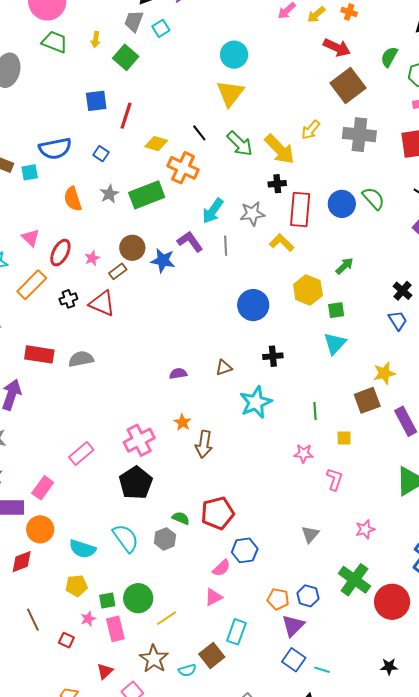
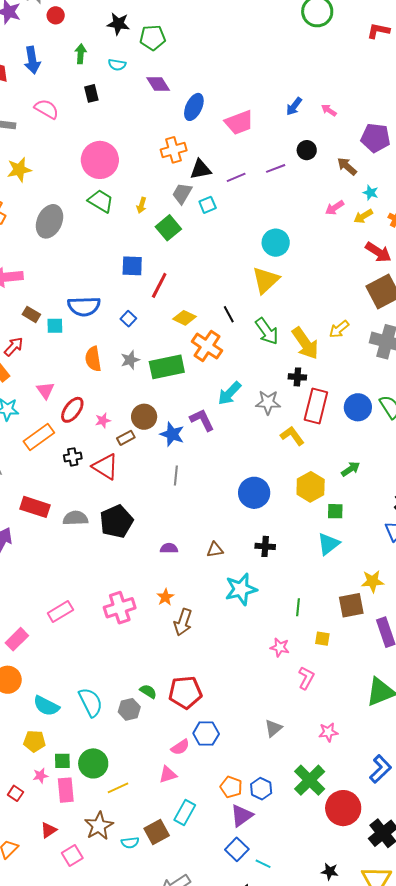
gray line: (226, 246) -> (176, 476), moved
black pentagon: (136, 483) -> (116, 521), moved

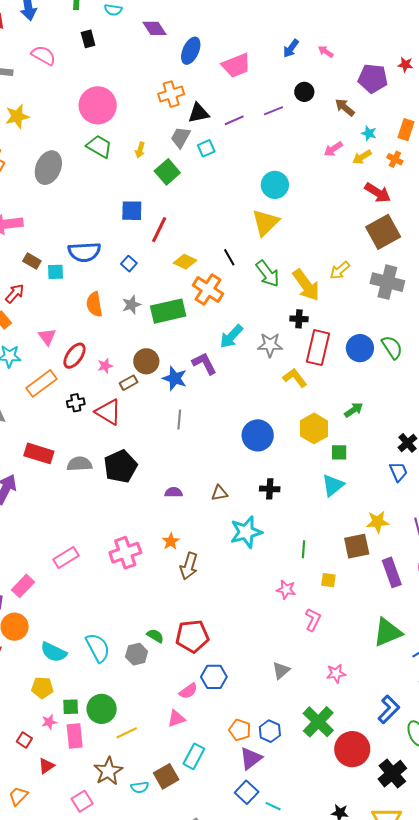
red triangle: (49, 830) -> (46, 766), moved

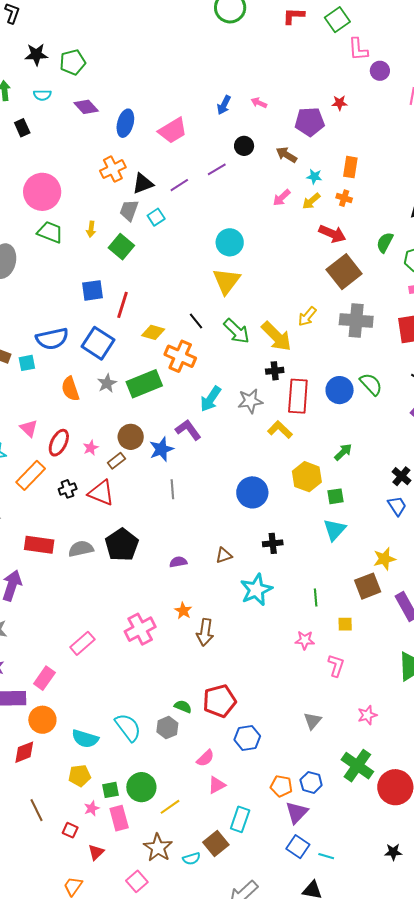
blue square: (129, 264) -> (98, 343), size x2.0
blue star: (175, 378) -> (161, 449), turned -30
pink semicircle: (188, 691) -> (205, 758), moved

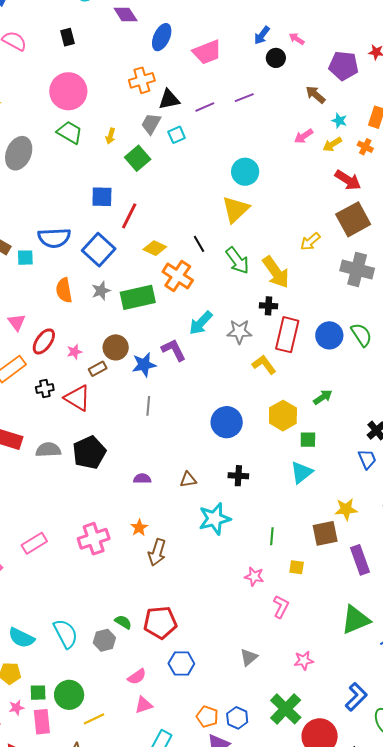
black rectangle: (22, 128) -> (68, 37), moved
black circle: (244, 146) -> (276, 58), moved
yellow arrow: (307, 316) -> (310, 242), moved

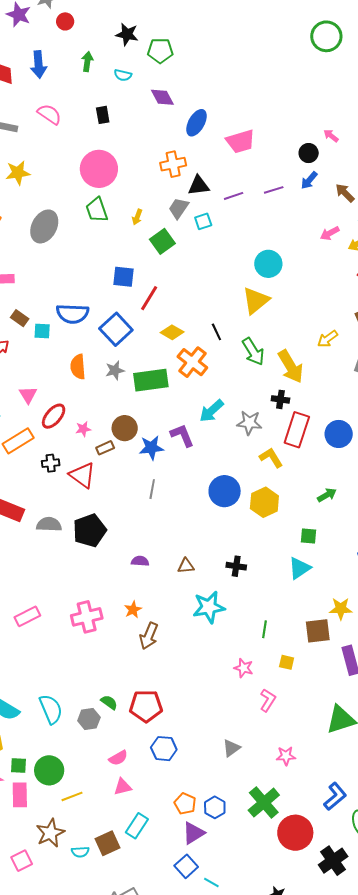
blue arrow: (262, 35) -> (309, 180), moved
green trapezoid: (70, 132) -> (97, 210), turned -144
yellow hexagon: (283, 416) -> (264, 502), moved
blue circle: (227, 422) -> (225, 491), moved

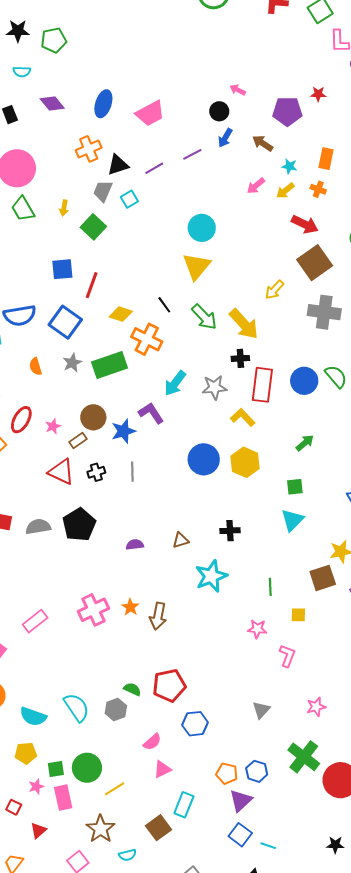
purple diamond: (162, 97) -> (52, 103), moved
orange semicircle: (78, 367) -> (35, 366), size x0.7
black cross: (51, 463) -> (96, 472), moved
orange star: (133, 610) -> (130, 607), moved
cyan semicircle: (80, 852) -> (127, 855), moved

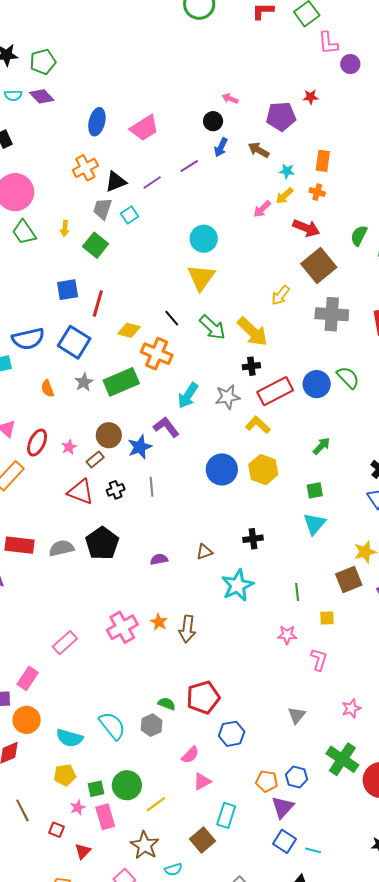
purple diamond: (52, 103) -> (42, 96), moved
pink arrow: (256, 186) -> (262, 209), moved
red rectangle: (262, 385) -> (275, 391), turned 60

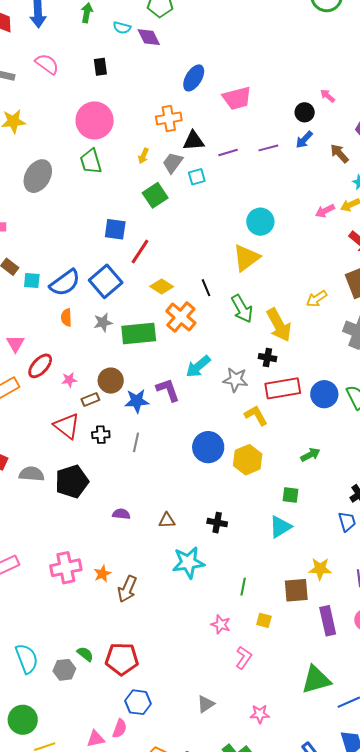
yellow arrow: (65, 228) -> (143, 156), moved
blue semicircle: (28, 339) -> (65, 283), moved, turned -40
pink semicircle: (190, 755) -> (120, 729), moved, turned -42

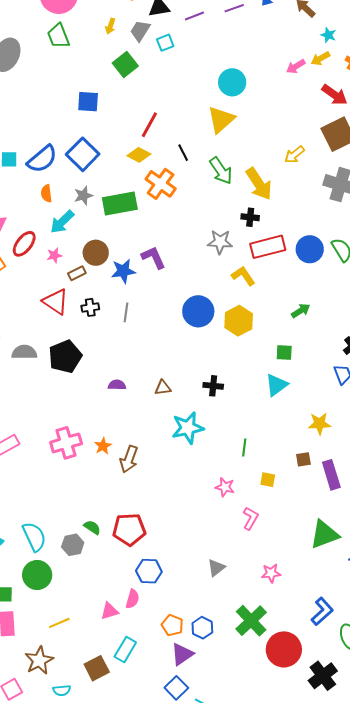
red line: (140, 252) -> (149, 125), moved
cyan arrow: (198, 366) -> (62, 222), moved
brown square: (296, 590) -> (303, 459), moved, size x0.6
green circle: (23, 720) -> (37, 575), moved

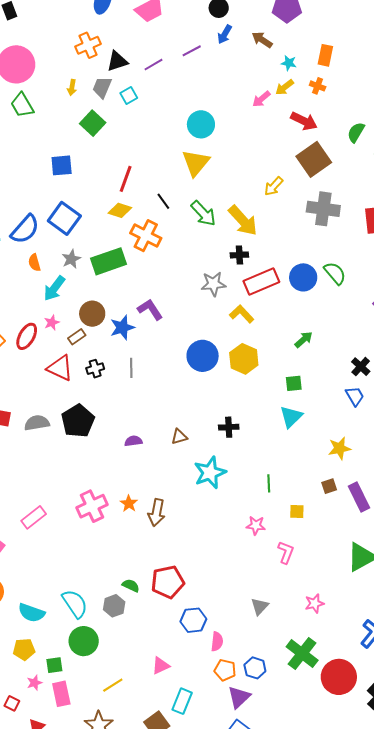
red ellipse: (24, 244) -> (27, 336), moved
pink semicircle: (132, 599) -> (217, 642), moved

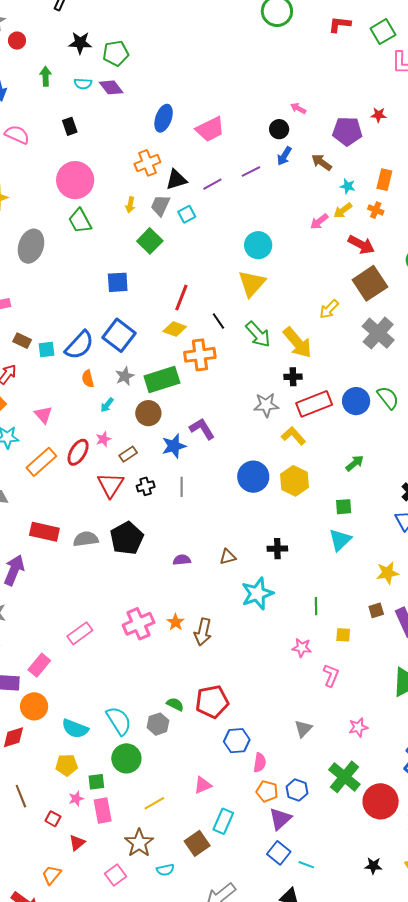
gray cross: (323, 209) -> (378, 333), turned 32
orange cross: (146, 236) -> (200, 355), turned -36
cyan arrow: (54, 288) -> (107, 405), size x0.6
brown circle: (92, 314) -> (148, 413), moved
red triangle: (60, 368) -> (110, 485), turned 36

